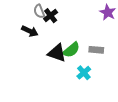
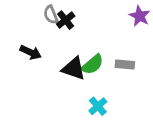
black arrow: (30, 31) -> (31, 52), moved
cyan cross: (84, 73) -> (98, 106), moved

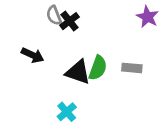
green semicircle: (92, 64) -> (98, 68), turned -30
cyan cross: (98, 106) -> (67, 112), moved

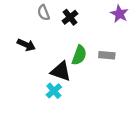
black cross: (69, 21) -> (70, 17), moved
black triangle: (78, 72) -> (61, 71), moved

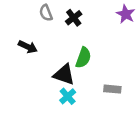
gray rectangle: (107, 55) -> (112, 89), moved
cyan cross: (54, 91) -> (68, 96), moved

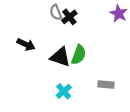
gray semicircle: (46, 13) -> (56, 12), moved
black triangle: (64, 75) -> (60, 57), moved

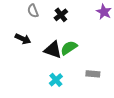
gray semicircle: (56, 12) -> (33, 11), moved
green semicircle: (79, 55) -> (69, 48), turned -144

